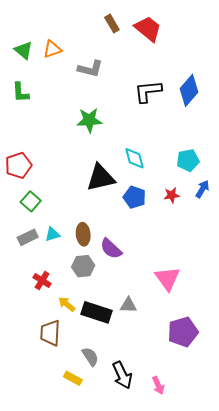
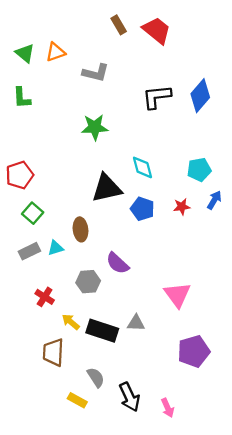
brown ellipse: (83, 234) -> (81, 229), moved

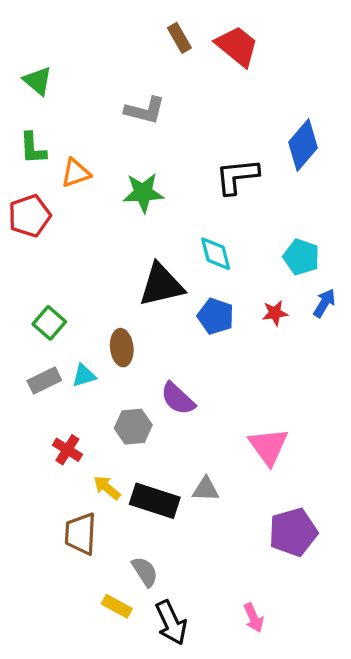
orange triangle: (55, 52) -> (76, 173), moved
black L-shape: (157, 97) -> (237, 176), moved
cyan pentagon: (199, 170) -> (301, 257), turned 30
red pentagon: (20, 175) -> (29, 216), moved
black arrow: (129, 397) -> (171, 623), moved

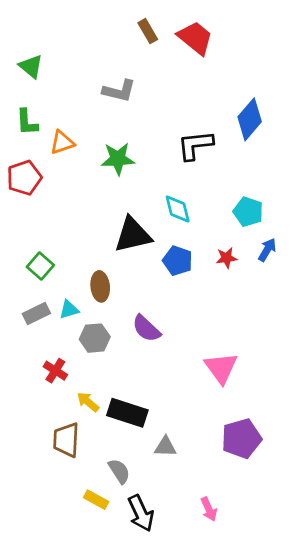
gray hexagon: (133, 427) -> (95, 338), moved
gray triangle: (206, 489) -> (165, 447), moved

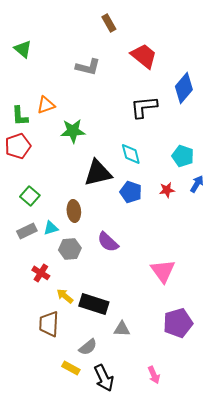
red trapezoid: (195, 38) -> (144, 56), moved
green L-shape: (27, 122) -> (20, 116), moved
green star: (118, 159) -> (73, 131), moved
red pentagon: (24, 178) -> (18, 146), moved
gray semicircle: (119, 471) -> (88, 347), turned 84

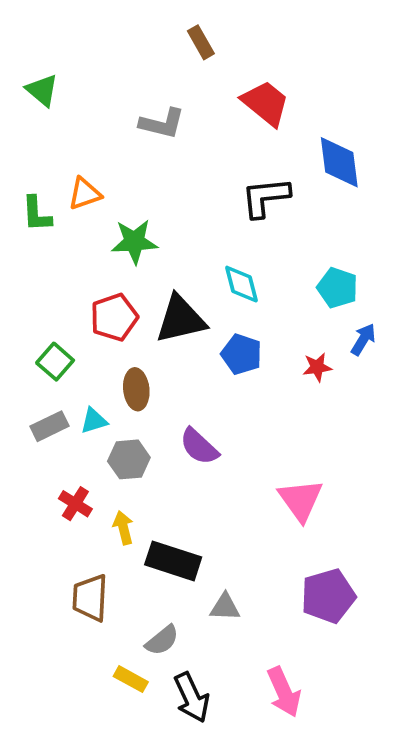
blue diamond: (184, 88) -> (339, 162), turned -48
red pentagon: (18, 146) -> (114, 317), moved
red star: (167, 190) -> (317, 367), moved
yellow arrow: (65, 296) -> (123, 528), moved, turned 36
pink arrow: (154, 375) -> (284, 692), size x1.5

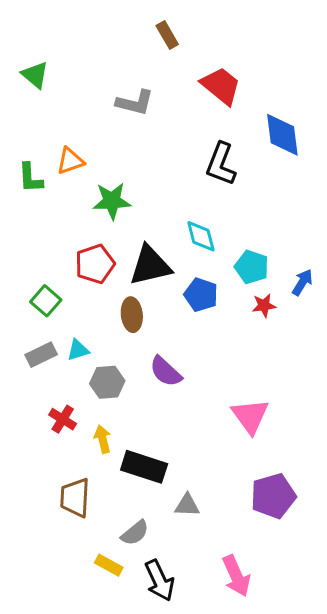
black L-shape: (265, 197) -> (221, 164), turned -63
cyan pentagon: (337, 288) -> (252, 267), moved
brown ellipse: (136, 389) -> (132, 315), moved

